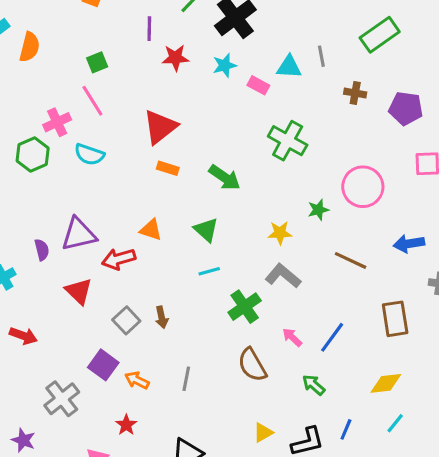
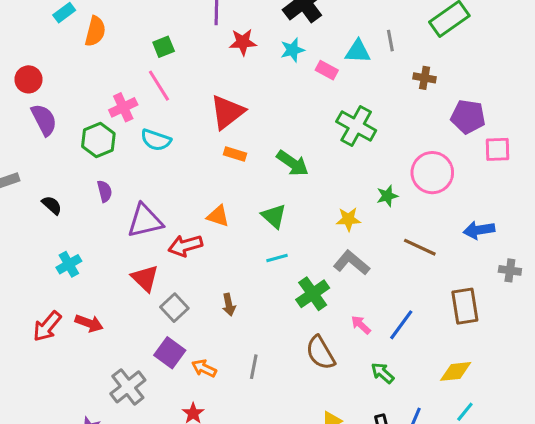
purple pentagon: (406, 108) -> (468, 117), moved
purple semicircle: (42, 250) -> (105, 191), moved
gray square: (126, 320) -> (174, 308), moved

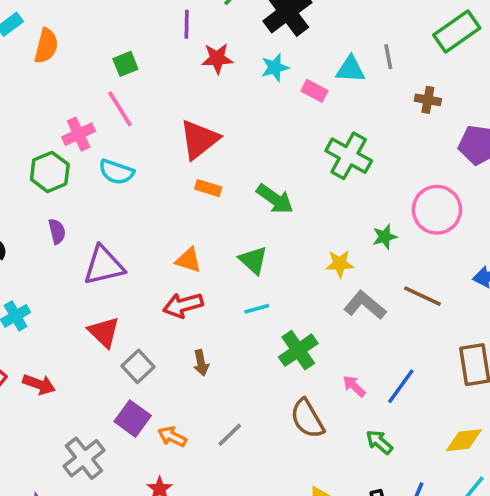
red arrow: (185, 246) -> (183, 305), moved
gray L-shape: (352, 263) -> (365, 305), moved
gray line: (254, 367) -> (230, 435), turned 35

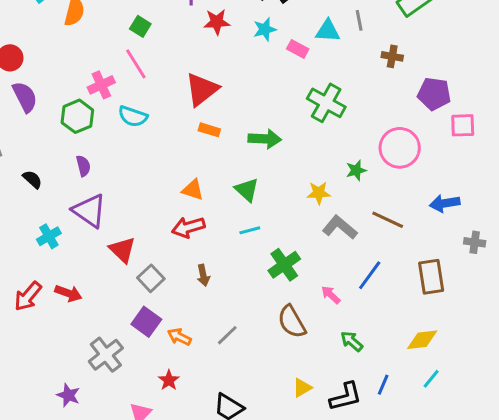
green square: (125, 64) -> (140, 26), turned -36
green arrow: (275, 199) -> (265, 139), turned -32
purple triangle: (104, 266) -> (89, 211), moved, turned 48
blue line: (401, 386) -> (370, 275), moved

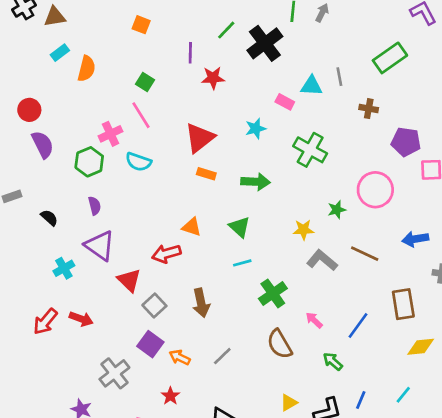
cyan star: (265, 29) -> (256, 129), moved
red arrow: (188, 227) -> (166, 254), moved
brown arrow: (203, 275) -> (201, 303), size x1.5
blue line: (370, 275) -> (358, 325), moved
yellow diamond: (422, 340) -> (421, 347), moved

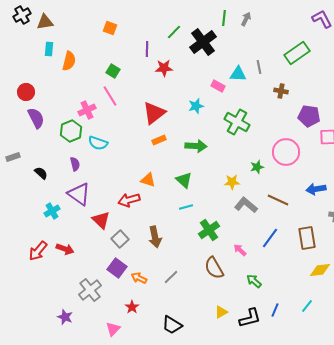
cyan rectangle: (60, 53) -> (49, 49), turned -48
cyan semicircle: (138, 162) -> (98, 143), moved
orange rectangle: (206, 174) -> (159, 140), turned -40
blue line: (358, 325) -> (270, 238), moved

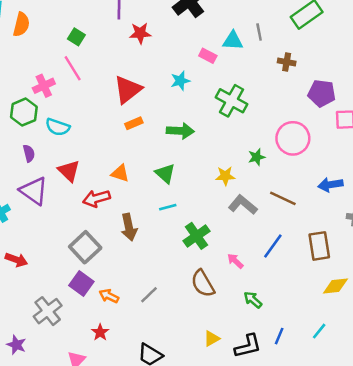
red triangle: (101, 220) -> (69, 171), moved
brown arrow: (155, 237) -> (129, 227), moved
gray square: (120, 239) -> (85, 247), size x1.4

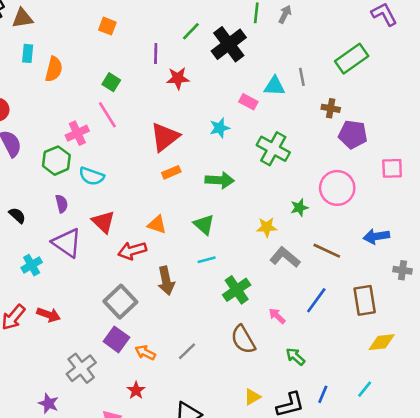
purple pentagon: (322, 93) -> (353, 134), moved

